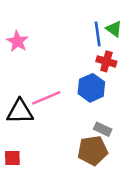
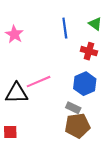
blue line: (98, 34) -> (65, 28), moved
blue hexagon: (91, 88) -> (85, 84), moved
gray rectangle: (103, 129) -> (73, 108), moved

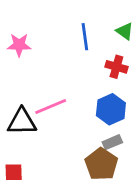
pink star: (14, 34) -> (19, 45), turned -30
gray rectangle: (73, 108) -> (112, 142), moved, turned -48
brown pentagon: (77, 126) -> (101, 164), turned -30

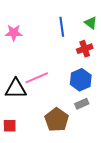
red cross: (116, 67) -> (85, 49), turned -35
brown pentagon: (101, 164) -> (57, 120), moved

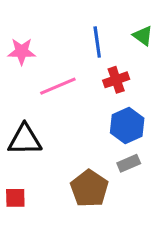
red cross: (85, 49) -> (116, 80), moved
pink line: (37, 78) -> (58, 86), moved

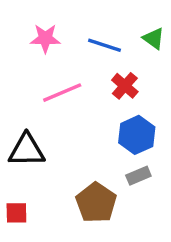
blue line: (97, 42) -> (105, 45), turned -64
pink star: (22, 51) -> (45, 38), moved
red cross: (116, 80) -> (125, 86), turned -30

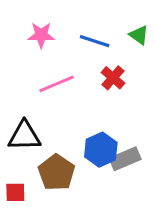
blue hexagon: (137, 135) -> (101, 150), moved
gray rectangle: (138, 176) -> (125, 159), size x1.4
brown pentagon: (96, 203) -> (56, 172), moved

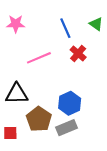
pink star: (41, 35) -> (16, 24), moved
blue line: (95, 41) -> (65, 28), turned 48
gray rectangle: (125, 159) -> (66, 128), moved

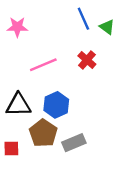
blue line: (65, 28) -> (83, 19), moved
blue hexagon: (70, 103) -> (56, 105), moved

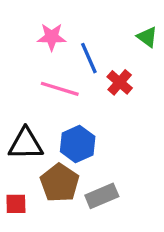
blue line: (83, 19) -> (89, 58), moved
pink star: (17, 27) -> (52, 37), moved
pink line: (43, 65) -> (60, 89), turned 40

